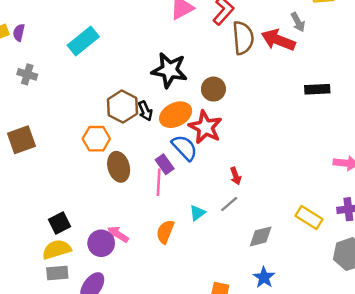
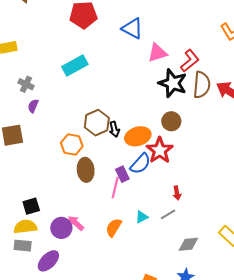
purple semicircle: (19, 33) -> (33, 106), moved
black star: (169, 70) -> (173, 83), moved
blue semicircle: (185, 148) -> (140, 164), turned 75

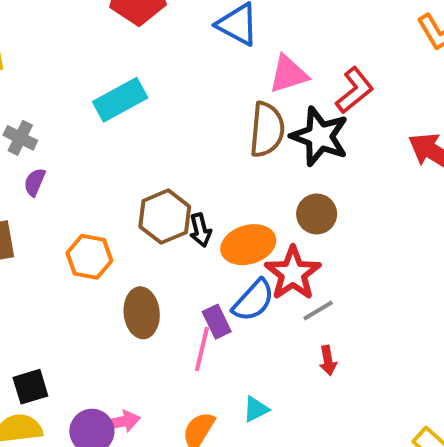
brown semicircle: (202, 85) -> (267, 130), moved
orange hexagon: (72, 145) -> (89, 257), moved
gray line: (168, 214) -> (318, 310), moved
pink arrow: (76, 223) -> (122, 422), turned 126

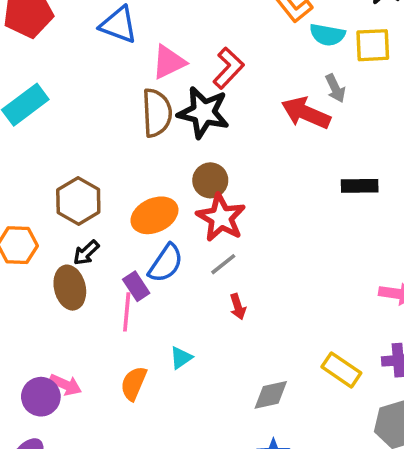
black arrow: (200, 230) -> (86, 253), moved, turned 68
red star: (293, 273) -> (221, 218), moved
pink arrow: (122, 422) -> (65, 385), turned 44

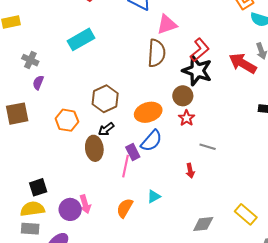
red L-shape: (228, 68) -> (200, 50), moved
black star: (203, 112) -> (197, 71), moved
red star: (221, 218) -> (187, 118), size x0.6
gray line: (223, 264) -> (208, 147), moved, turned 49
pink arrow: (65, 385) -> (85, 204), turned 42

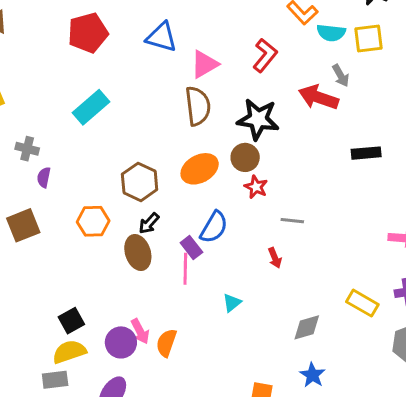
red L-shape: (200, 50) -> (265, 55), moved
orange ellipse: (148, 112) -> (200, 169), moved
orange semicircle: (125, 208) -> (166, 343), moved
gray rectangle: (30, 229) -> (55, 380), moved

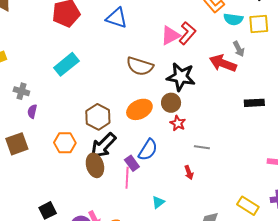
pink triangle: (204, 64) -> (170, 36), moved
brown semicircle: (198, 106) -> (140, 66), turned 112
black arrow: (149, 223) -> (103, 146), size x1.8

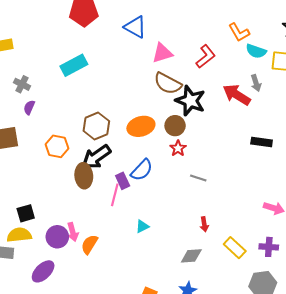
pink triangle: (170, 36) -> (162, 53), moved
brown semicircle: (140, 66) -> (168, 83), moved
red arrow: (189, 173) -> (204, 224), moved

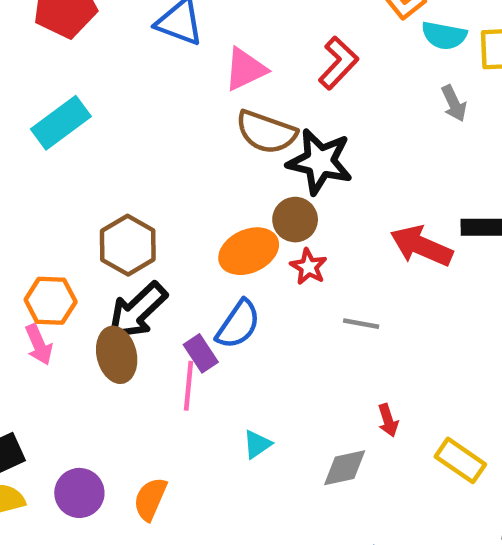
red arrow: (237, 95) -> (421, 246), moved
orange ellipse: (141, 126) -> (249, 251), moved
pink arrow: (73, 232) -> (39, 345), moved
gray diamond: (191, 256) -> (345, 468), moved

